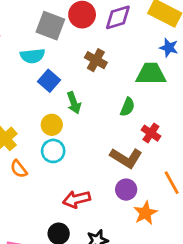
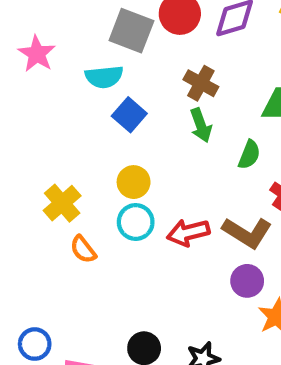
green arrow: (74, 103) -> (201, 125), moved
red arrow: (77, 199) -> (188, 233), moved

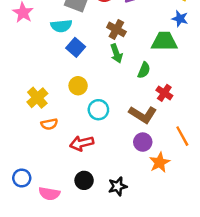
cyan circle: (136, 222) -> (98, 110), moved
red arrow: (188, 233) -> (82, 143), moved
orange semicircle: (83, 249) -> (49, 124), turned -63

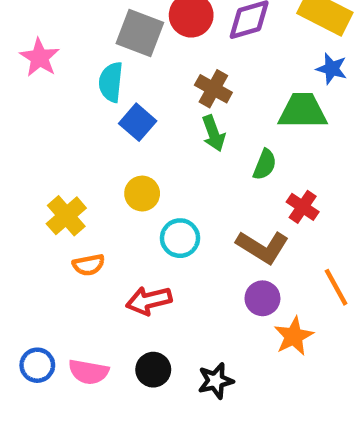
cyan semicircle: (61, 26) -> (111, 82), turned 102
pink semicircle: (49, 194) -> (89, 372), moved

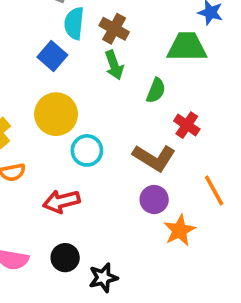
cyan semicircle: (111, 82) -> (74, 23), moved
yellow circle: (142, 194) -> (56, 114), size x1.5
black star: (216, 381) -> (103, 278), moved

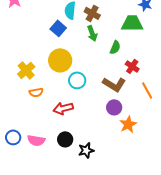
orange line: (214, 190) -> (147, 90), moved

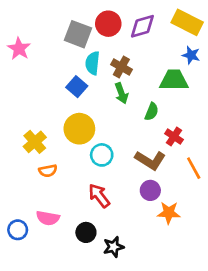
red arrow: (63, 108) -> (99, 196), moved, turned 66
orange star: (128, 124) -> (169, 213), turned 30
pink semicircle: (36, 140) -> (48, 218), moved

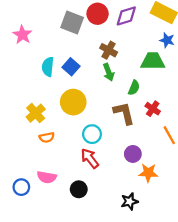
cyan semicircle: (93, 63) -> (48, 67), moved
cyan circle: (102, 155) -> (92, 134), moved
brown L-shape: (150, 160) -> (124, 113), moved, turned -135
black star: (114, 247) -> (130, 201), moved

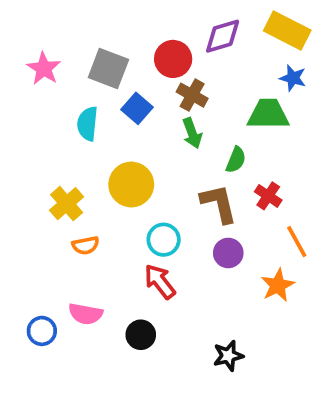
red circle: (98, 14) -> (173, 59), moved
gray square: (72, 23) -> (108, 68), moved
blue square: (71, 67) -> (137, 108), moved
purple circle: (133, 154) -> (228, 253), moved
orange star: (148, 173) -> (278, 285), moved, turned -30

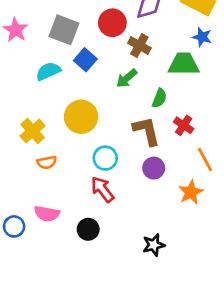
brown cross: (192, 95) -> (139, 46), moved
cyan semicircle: (88, 124) -> (48, 71), turned 60
green arrow: (192, 133) -> (127, 78), turned 70

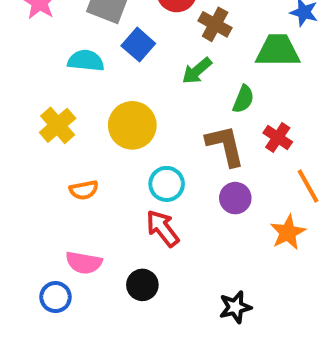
cyan semicircle: (48, 71) -> (86, 61), turned 30
yellow cross: (33, 131) -> (58, 125), moved
blue circle: (14, 226) -> (56, 297), moved

